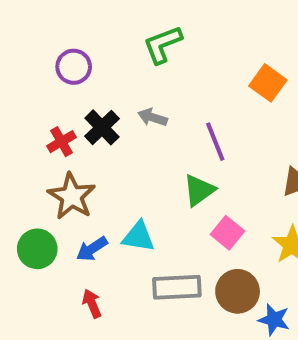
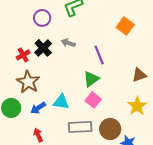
purple circle: (74, 67) -> (42, 18), moved
pink square: (227, 233) -> (93, 100), moved

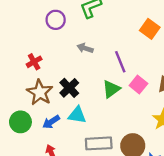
black cross: (43, 48) -> (69, 88), moved
pink square: (93, 100) -> (138, 84), moved

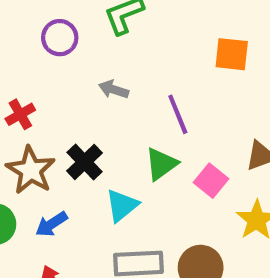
orange square: (150, 29) -> (232, 54), turned -30
pink square: (138, 84) -> (211, 181), moved
cyan triangle: (77, 115) -> (122, 205), moved, turned -48

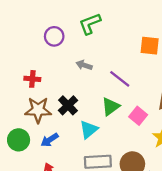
red cross: (20, 114) -> (32, 79), turned 35
purple line: (178, 114) -> (120, 79), turned -30
brown star: (31, 170) -> (38, 110), turned -30

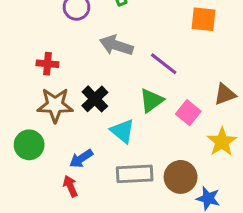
gray arrow: (84, 65) -> (116, 45), size x1.5
cyan triangle: (89, 130) -> (122, 131), turned -42
blue arrow: (50, 140) -> (81, 159), moved

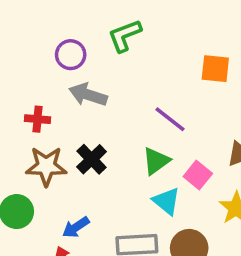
gray arrow: (116, 45) -> (88, 95), moved
cyan triangle: (122, 131) -> (166, 201), moved

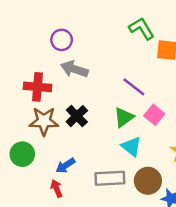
green L-shape: (125, 35) -> (142, 28), moved, turned 80
red cross: (37, 119) -> (37, 87), size x1.5
pink square: (198, 175) -> (154, 115), moved

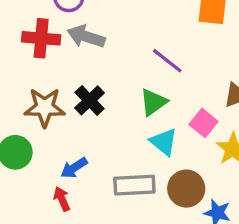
red cross: (37, 87) -> (41, 38), moved
pink square: (154, 115) -> (203, 123), moved

